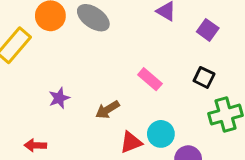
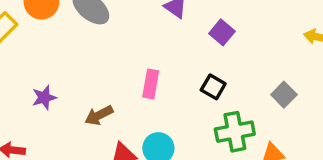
pink rectangle: (150, 79) -> (151, 84), turned 55

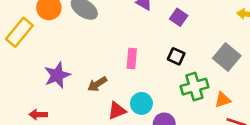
gray square: (284, 95) -> (227, 57), size x1.5
purple star: (44, 98) -> (57, 75), size x1.5

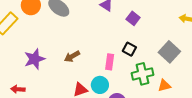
pink rectangle: (132, 58) -> (110, 62), moved
brown arrow: (97, 84) -> (72, 56), moved

